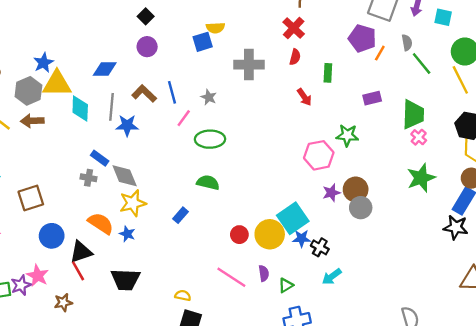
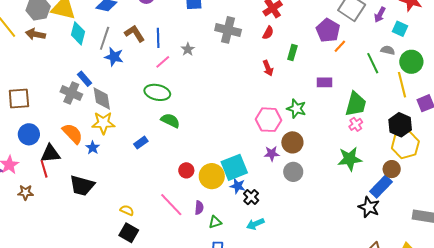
gray semicircle: (407, 43) -> (388, 50), moved, turned -80
green ellipse: (210, 139) -> (157, 92), moved
gray cross: (89, 178) -> (71, 93), size x1.5
brown circle: (356, 189) -> (292, 142), moved

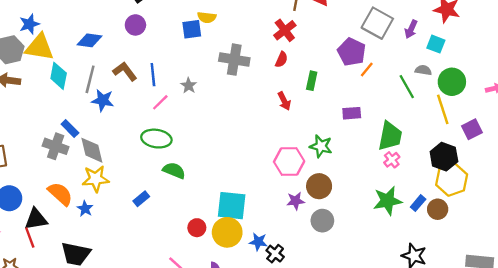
cyan square: (234, 167) -> (232, 206), moved, turned 32
blue rectangle: (381, 187) -> (418, 203), moved, size x0.6

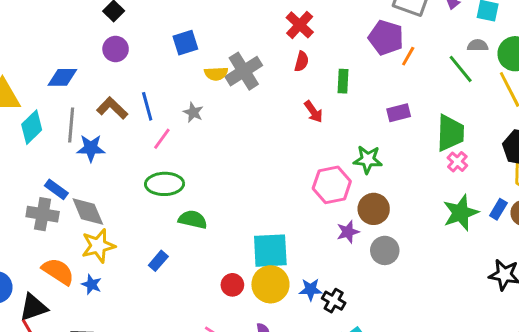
yellow semicircle: (207, 17) -> (216, 74), moved
gray cross: (234, 60) -> (244, 71), turned -32
cyan diamond: (59, 76) -> (32, 127), turned 44

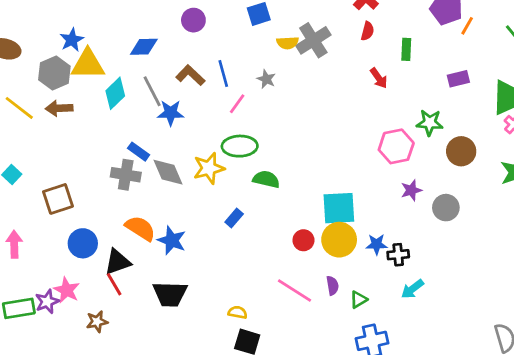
gray line: (71, 125) -> (152, 91), turned -32
brown circle: (374, 209) -> (461, 151), moved
yellow star: (98, 246) -> (209, 168), moved
blue star: (91, 284) -> (172, 240), size x1.5
black cross: (334, 301) -> (398, 255), turned -35

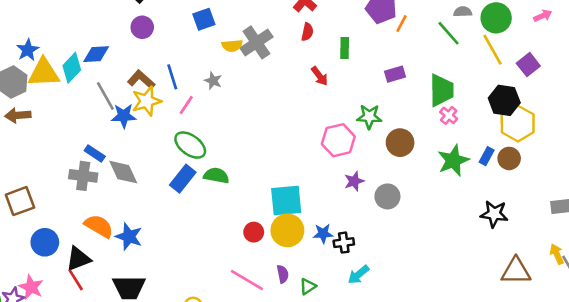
cyan diamond: (115, 93) -> (72, 68), moved
green ellipse: (240, 146) -> (190, 145), turned 40
yellow star: (209, 168) -> (147, 101), moved
blue rectangle: (234, 218) -> (183, 179), moved, size x1.5

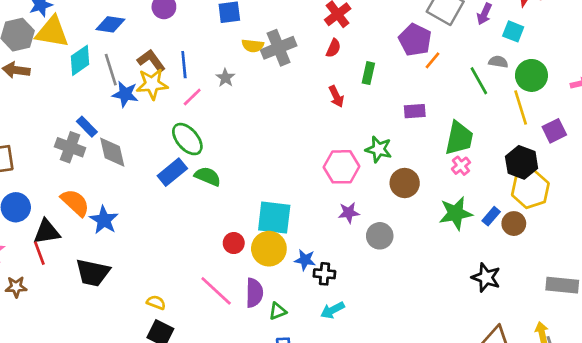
cyan diamond: (72, 68) -> (80, 60), moved
purple semicircle: (283, 274) -> (254, 293), size x1.5

